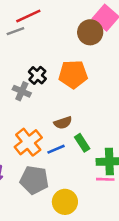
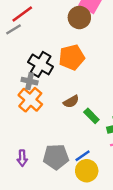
black cross: (37, 75) -> (41, 64), size x1.5
orange cross: (28, 142) -> (30, 100), moved
blue line: (56, 149) -> (83, 156), moved

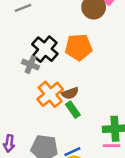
orange cross: (30, 100) -> (50, 94), moved
green rectangle: (91, 116) -> (73, 110), moved

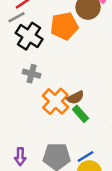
orange pentagon: (79, 47) -> (64, 26), moved
black cross: (45, 49) -> (29, 36), moved

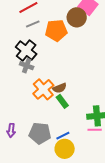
gray line: (16, 17) -> (33, 24), moved
black cross: (29, 36) -> (26, 51), moved

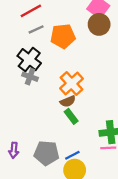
brown circle: (77, 17) -> (99, 24), moved
orange cross: (43, 89) -> (72, 83), moved

